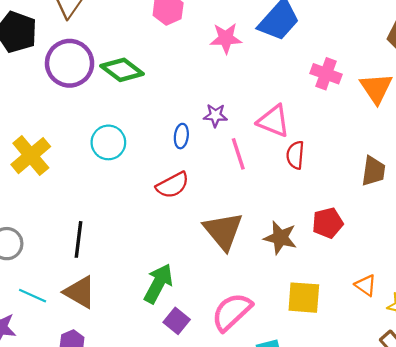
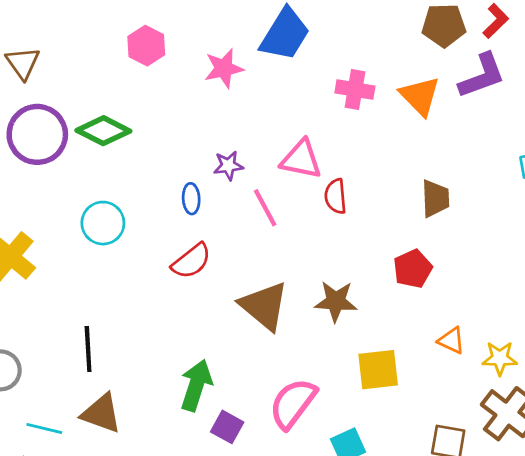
red pentagon: (328, 223) -> (413, 269), moved

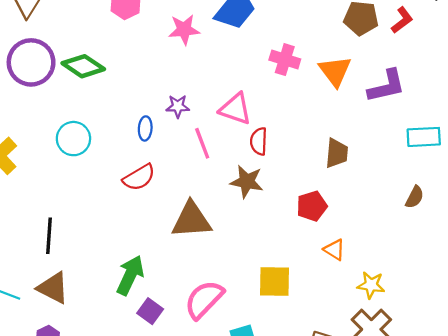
purple L-shape: (482, 76) -> (387, 86), moved
brown star: (336, 301) -> (247, 182), moved
brown triangle: (264, 306) -> (191, 220), turned -51
orange triangle: (451, 341) -> (334, 250), moved

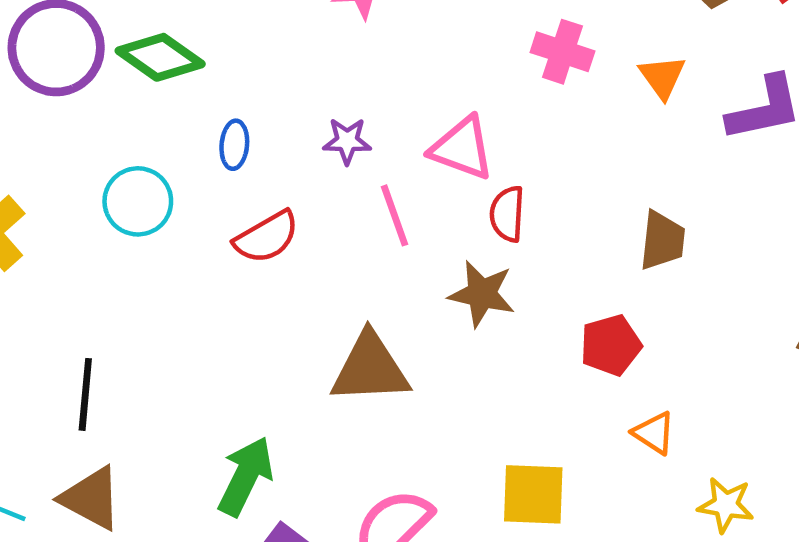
orange triangle: (335, 71) -> (662, 77), size x0.7
blue ellipse: (145, 128) -> (234, 145), moved
red semicircle: (139, 177) -> (267, 237), moved

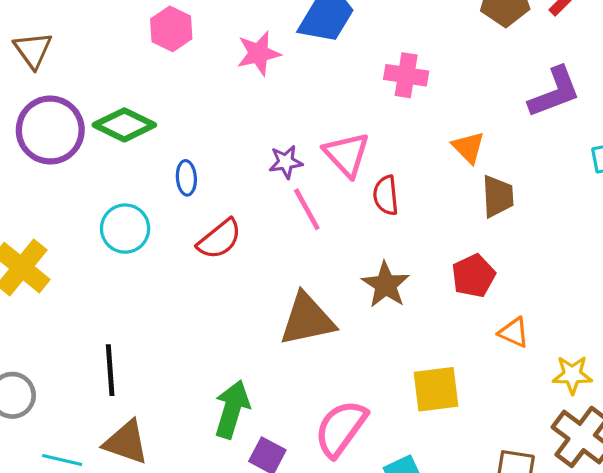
orange triangle: (662, 77) -> (468, 147), moved
purple star: (347, 141) -> (286, 162), moved
pink triangle: (462, 148) -> (347, 154), turned 36
brown star: (482, 294) -> (386, 285), moved, turned 30

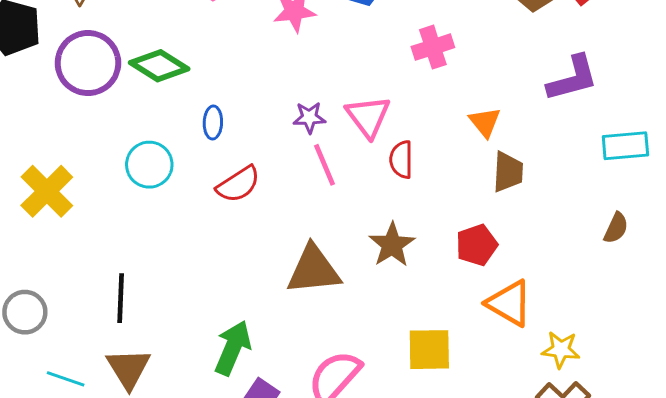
pink cross: (406, 75) -> (433, 47), turned -33
orange triangle: (514, 332) -> (509, 303), size x1.6
brown triangle: (126, 442) -> (128, 369), turned 33

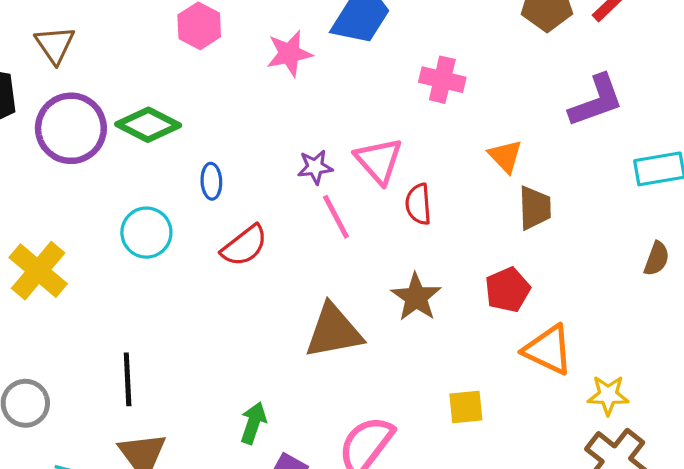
pink cross: (433, 47) -> (442, 80), turned 36
green arrow: (233, 348) -> (253, 423), size x0.7
yellow square: (429, 350) -> (466, 407), size x0.7

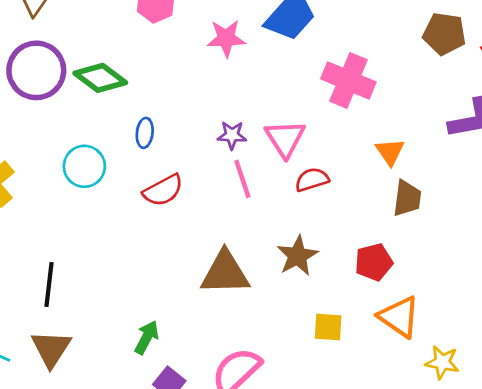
pink cross: (442, 80) -> (348, 80), size x1.4
red semicircle: (418, 204) -> (312, 180), turned 68
yellow square: (466, 407) -> (328, 327), moved

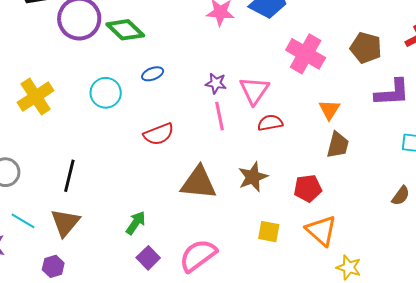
brown pentagon: (444, 34) -> (366, 48), moved
blue ellipse: (145, 133) -> (153, 74), turned 55
red semicircle: (163, 190) -> (159, 134), moved

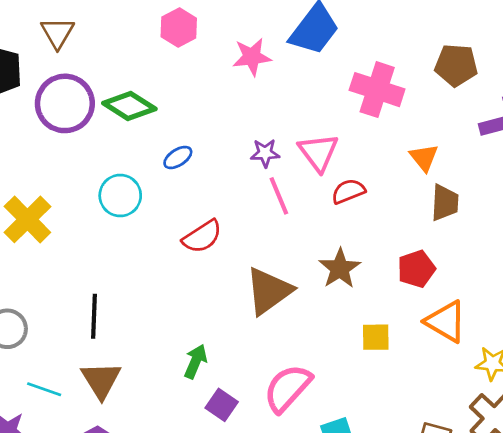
brown triangle: (199, 183) -> (269, 291), turned -30

